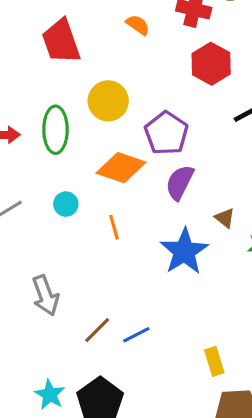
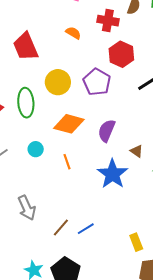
purple pentagon: (166, 133) -> (97, 82), moved

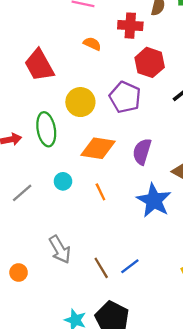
brown line: (61, 227) -> (101, 268), turned -66

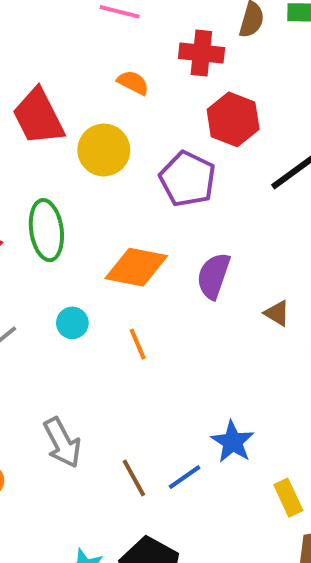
yellow circle: (80, 102) -> (104, 150), moved
blue star: (154, 200) -> (233, 442), moved, size x0.7

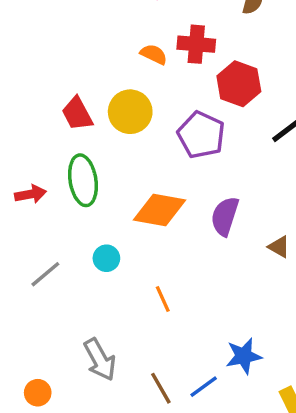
red cross: (201, 53) -> (196, 44), moved
red trapezoid: (38, 117) -> (77, 114), moved, size x0.7
orange line: (138, 344) -> (163, 299), moved
blue star: (233, 442) -> (244, 356), turned 30

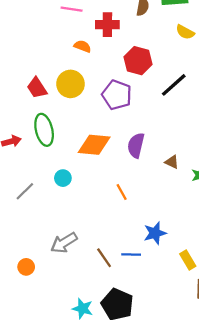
red cross: (196, 44) -> (107, 25), moved
orange line: (163, 299) -> (122, 192), moved
gray arrow: (100, 360) -> (64, 243), turned 92
blue line: (204, 387) -> (131, 255), turned 42

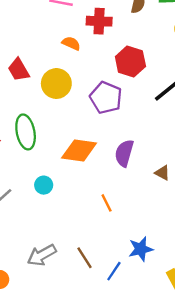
red trapezoid: (37, 88) -> (19, 70), moved
blue line: (131, 255) -> (114, 271), turned -60
brown line: (104, 258) -> (85, 258), moved

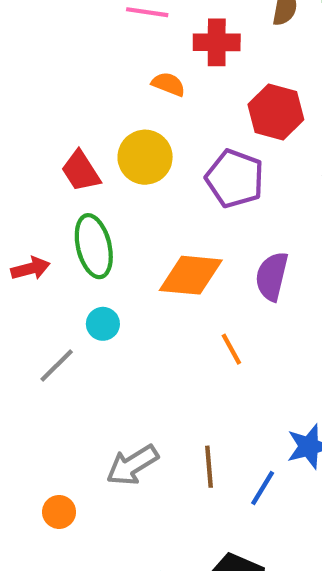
red trapezoid: (19, 70) -> (81, 171), moved
cyan circle: (44, 185) -> (103, 324), moved
orange line: (107, 203) -> (231, 349), moved
brown line: (85, 258) -> (209, 467), turned 30

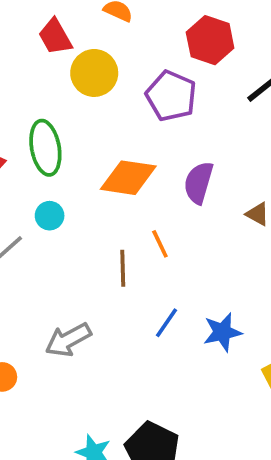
red trapezoid: (81, 171) -> (55, 37), moved
brown line: (209, 467) -> (123, 268), moved
blue line: (263, 488) -> (167, 323), moved

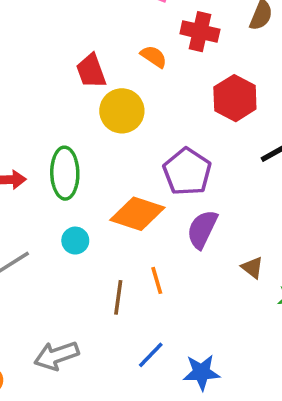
purple pentagon: (171, 96) -> (187, 172), moved
cyan circle: (50, 216) -> (75, 241), moved

